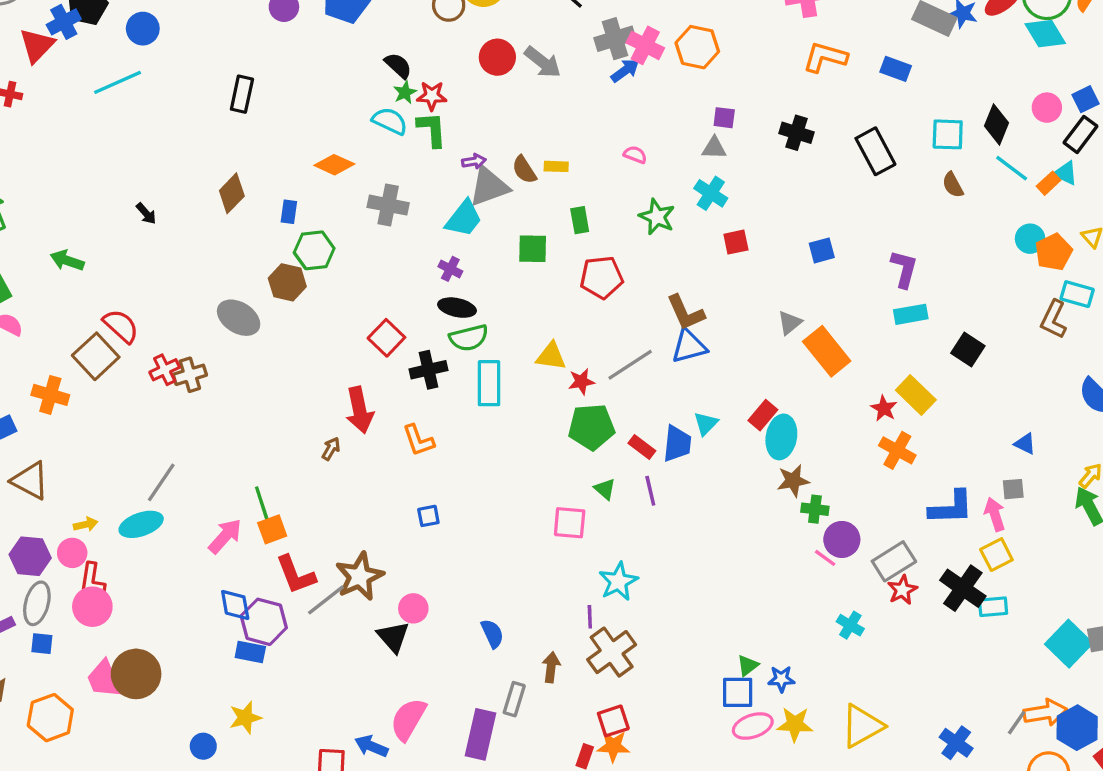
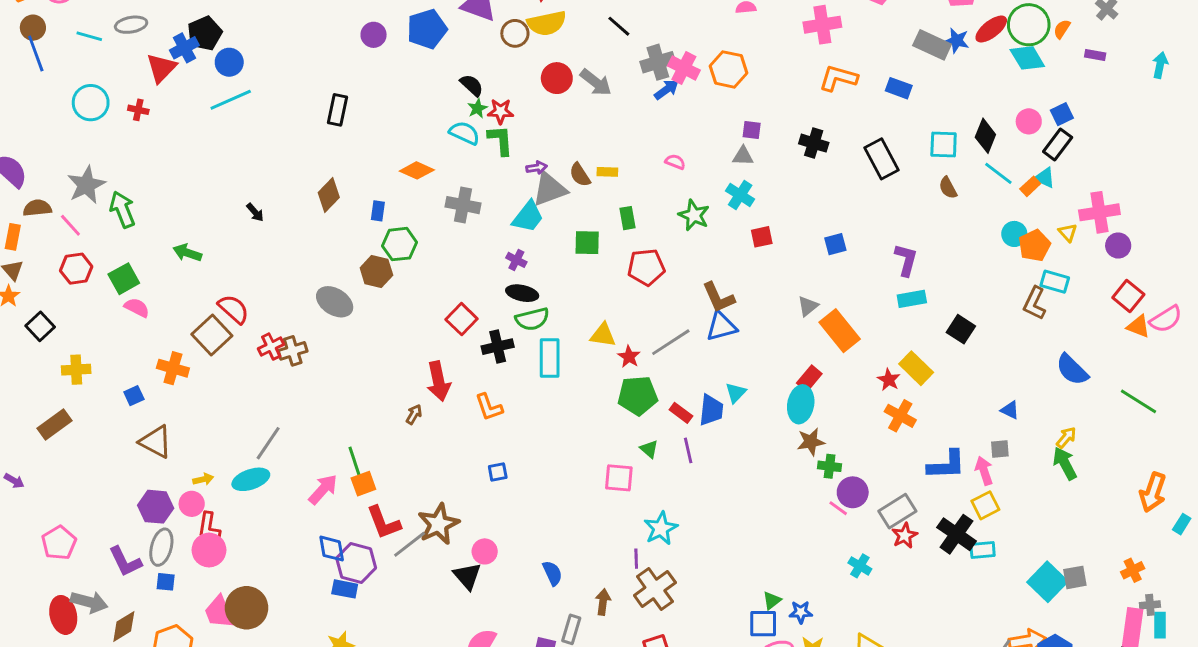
blue circle: (143, 29) -> (229, 62), moved
red star: (581, 382) -> (629, 357), turned -30
red rectangle: (763, 415) -> (809, 378), moved

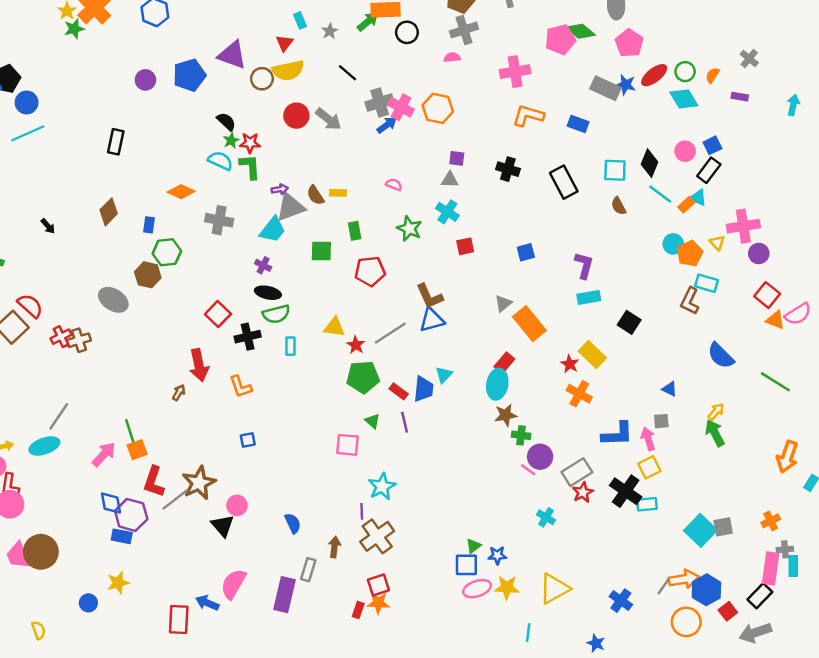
green circle: (1029, 25) -> (685, 72), size x0.6
cyan rectangle: (550, 358) -> (290, 346), size x0.6
red L-shape: (384, 523) -> (154, 482), turned 40

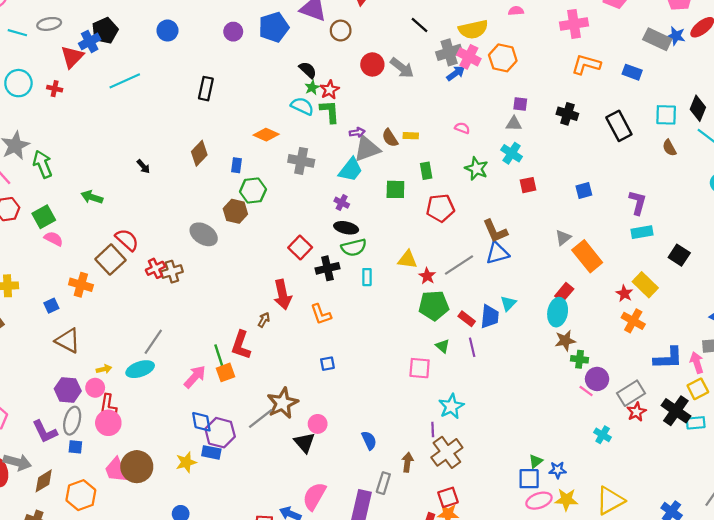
yellow semicircle: (288, 70) -> (473, 29), moved
blue circle: (27, 103) -> (167, 31), moved
red star: (250, 143) -> (330, 90), turned -30
red L-shape: (154, 482) -> (241, 345), moved
yellow star: (118, 583) -> (186, 462), moved

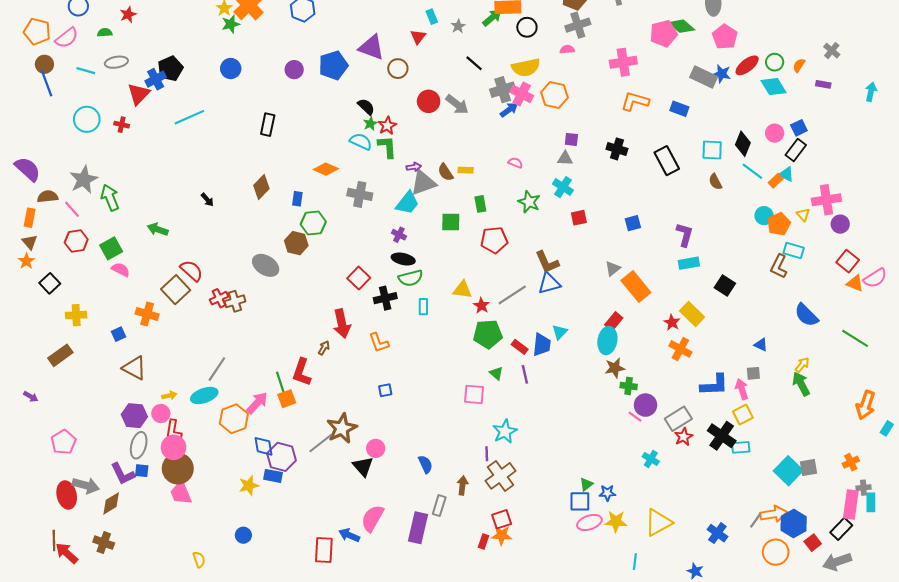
purple L-shape: (45, 432) -> (123, 474), moved
brown circle: (137, 467) -> (178, 469), moved
orange hexagon: (81, 495) -> (234, 419), moved

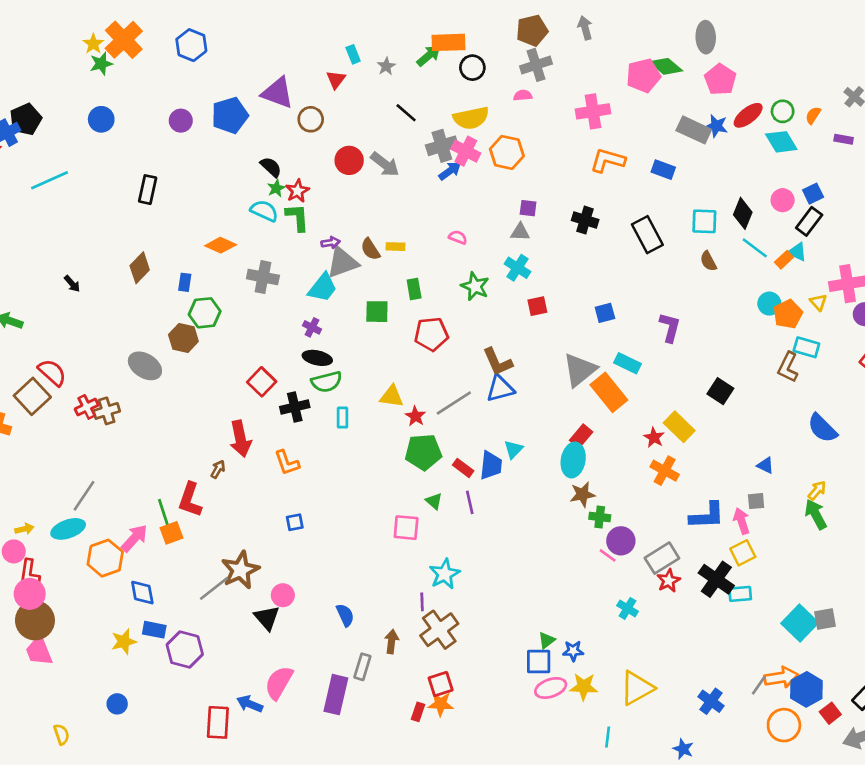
cyan rectangle: (689, 263) -> (627, 363), moved, turned 36
gray triangle: (613, 269) -> (580, 370), size x1.8
purple hexagon: (281, 457) -> (185, 650), moved

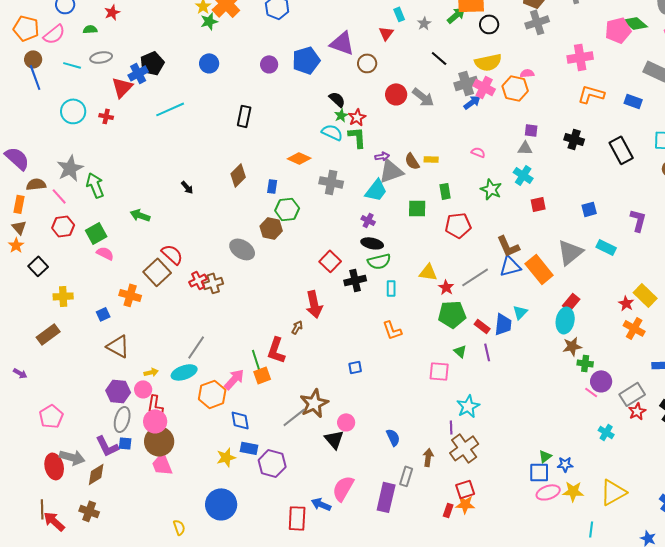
pink semicircle: (523, 95) -> (527, 73), moved
orange rectangle: (609, 392) -> (539, 269), moved
orange L-shape: (287, 463) -> (392, 330), moved
blue circle: (117, 704) -> (221, 504), size x2.0

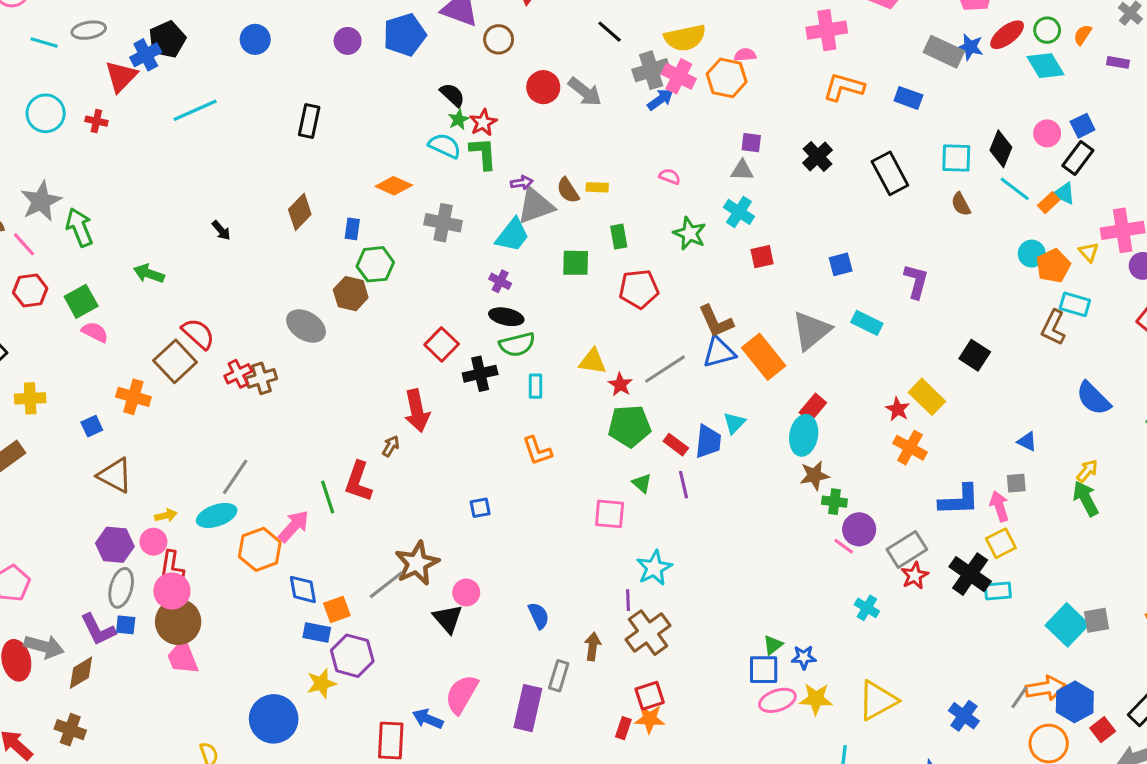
black cross: (574, 139) -> (818, 156), turned 30
orange square: (262, 375) -> (337, 609), moved
yellow star: (226, 457) -> (321, 683), moved

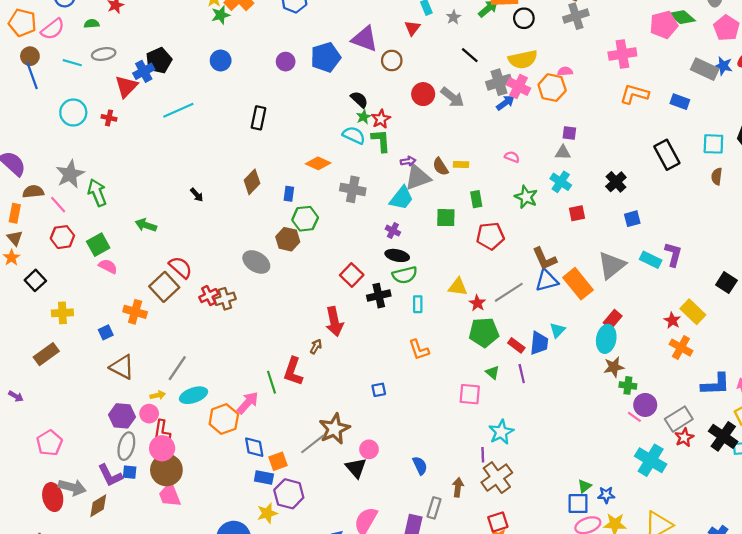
black cross: (818, 156) -> (616, 182), moved
brown semicircle: (961, 204) -> (717, 176), turned 35
purple L-shape: (916, 281) -> (673, 254), moved
gray line: (235, 477) -> (177, 368), moved
cyan cross: (867, 608) -> (651, 460), size x1.8

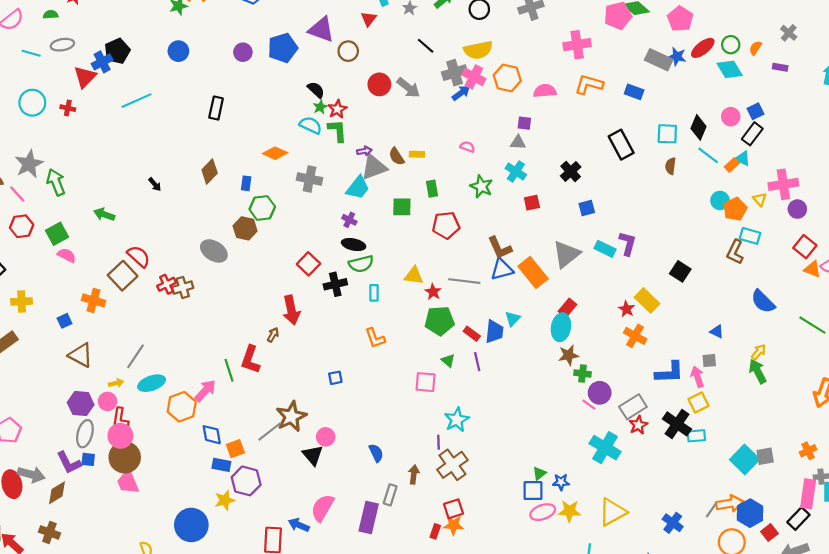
pink semicircle: (565, 71) -> (545, 91), moved, size x1.5
gray line: (509, 292) -> (464, 281), turned 40

